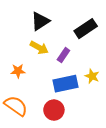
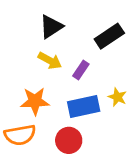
orange star: (18, 71) -> (35, 101), moved, size x1.5
orange semicircle: (16, 106) -> (20, 135), turned 135

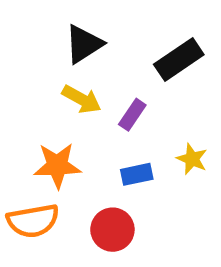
blue rectangle: (84, 107) -> (137, 174), size x0.6

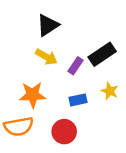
black rectangle: (179, 60) -> (102, 54), moved

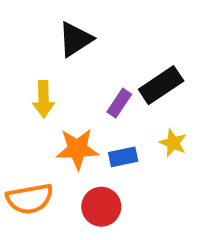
yellow arrow: (46, 57) -> (44, 99), moved, turned 60
orange star: (32, 95) -> (77, 149), moved

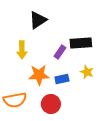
black rectangle: (161, 85) -> (81, 43), turned 30

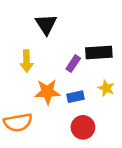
black triangle: (38, 20) -> (46, 24), turned -30
red circle: (51, 104) -> (83, 127), moved

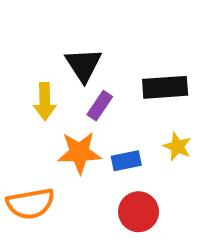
black triangle: (46, 24) -> (83, 65), moved
purple rectangle: (73, 64) -> (100, 106), moved

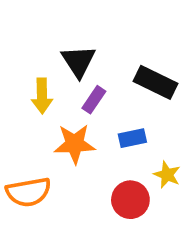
black rectangle: (165, 87) -> (155, 82), turned 30
yellow star: (177, 146) -> (167, 175), moved
blue rectangle: (126, 161) -> (132, 138), moved

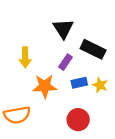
black triangle: (78, 61) -> (63, 29), moved
purple rectangle: (94, 100) -> (65, 62), moved
yellow star: (167, 175) -> (100, 85), moved

